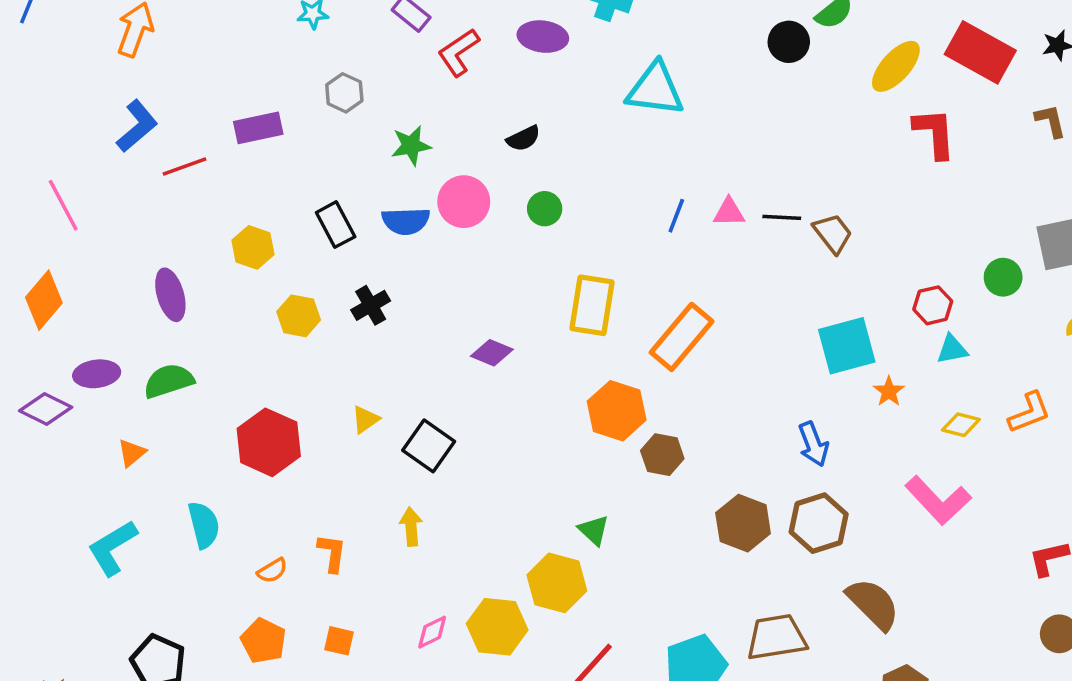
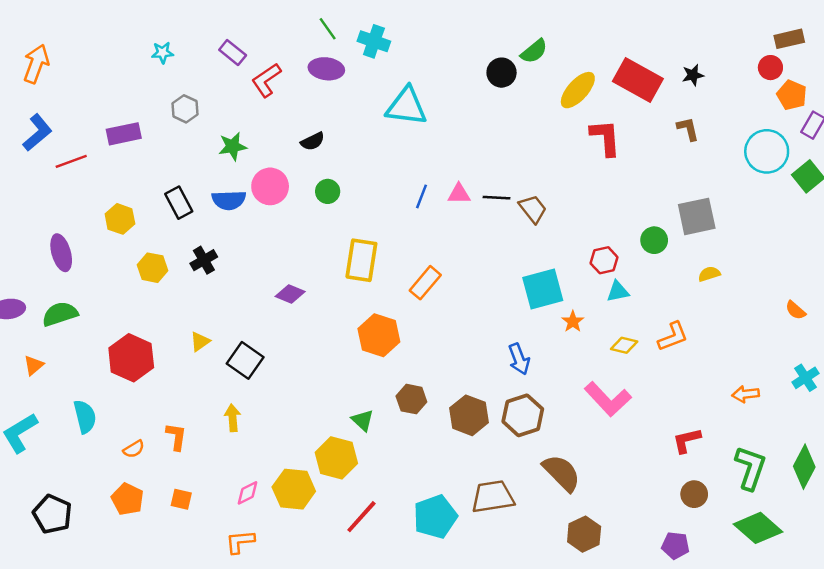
orange rectangle: (682, 337) -> (425, 283), size x0.7
brown hexagon: (662, 455) -> (411, 399), moved

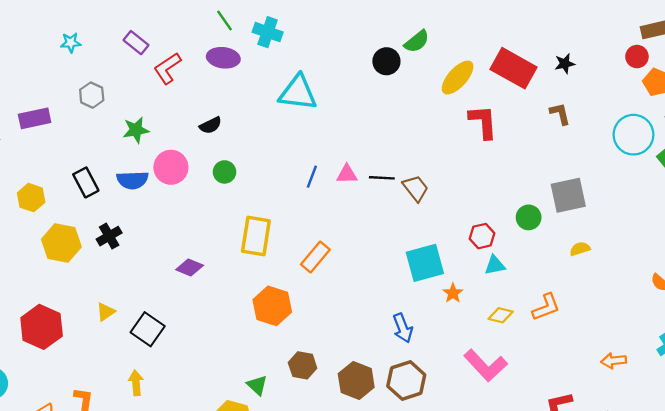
yellow hexagon: (152, 268) -> (61, 243), size x1.4

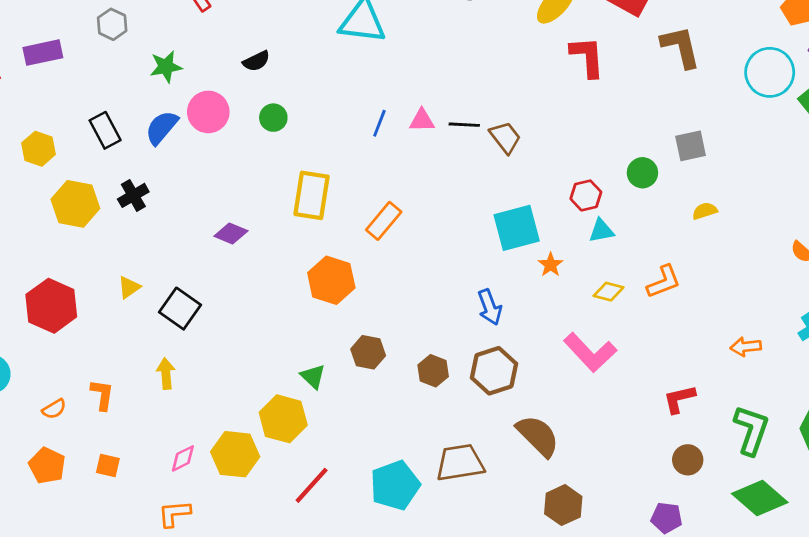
brown L-shape: (560, 114) -> (681, 47), size x1.6
blue semicircle: (132, 180) -> (162, 128), turned 132
gray square: (568, 195) -> (691, 146), size x0.7
brown hexagon: (356, 381) -> (433, 371), size x0.7

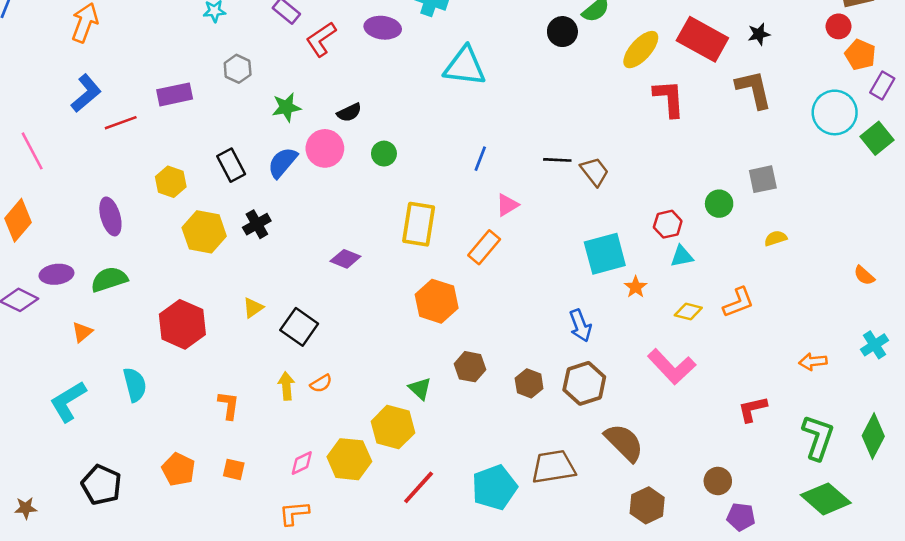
black semicircle: (256, 61) -> (349, 112), moved
pink triangle: (422, 120) -> (507, 205), moved, turned -30
orange semicircle: (54, 409) -> (321, 383), moved
brown circle: (688, 460) -> (718, 481), moved

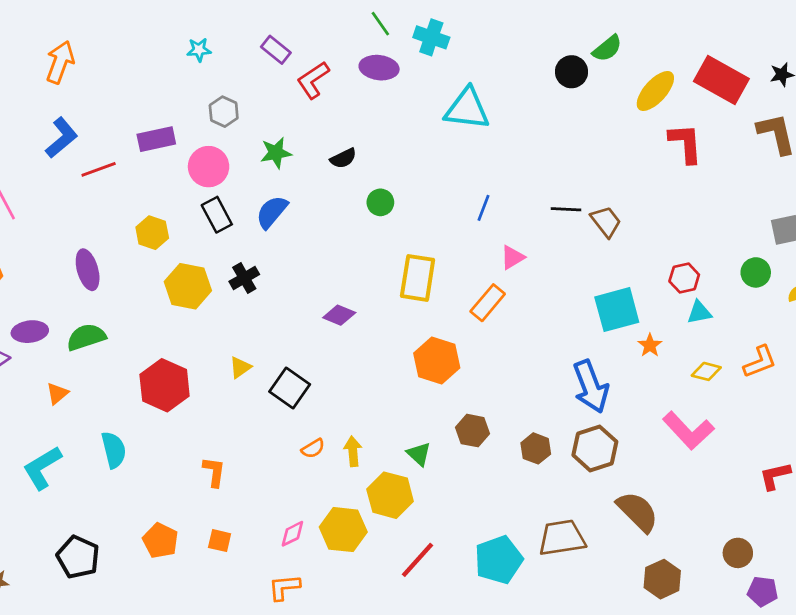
pink circle: (325, 148) -> (209, 167), moved
green circle: (719, 204) -> (756, 272), moved
blue arrow: (580, 326) -> (591, 387), size x1.5
yellow arrow: (286, 386) -> (353, 451), moved

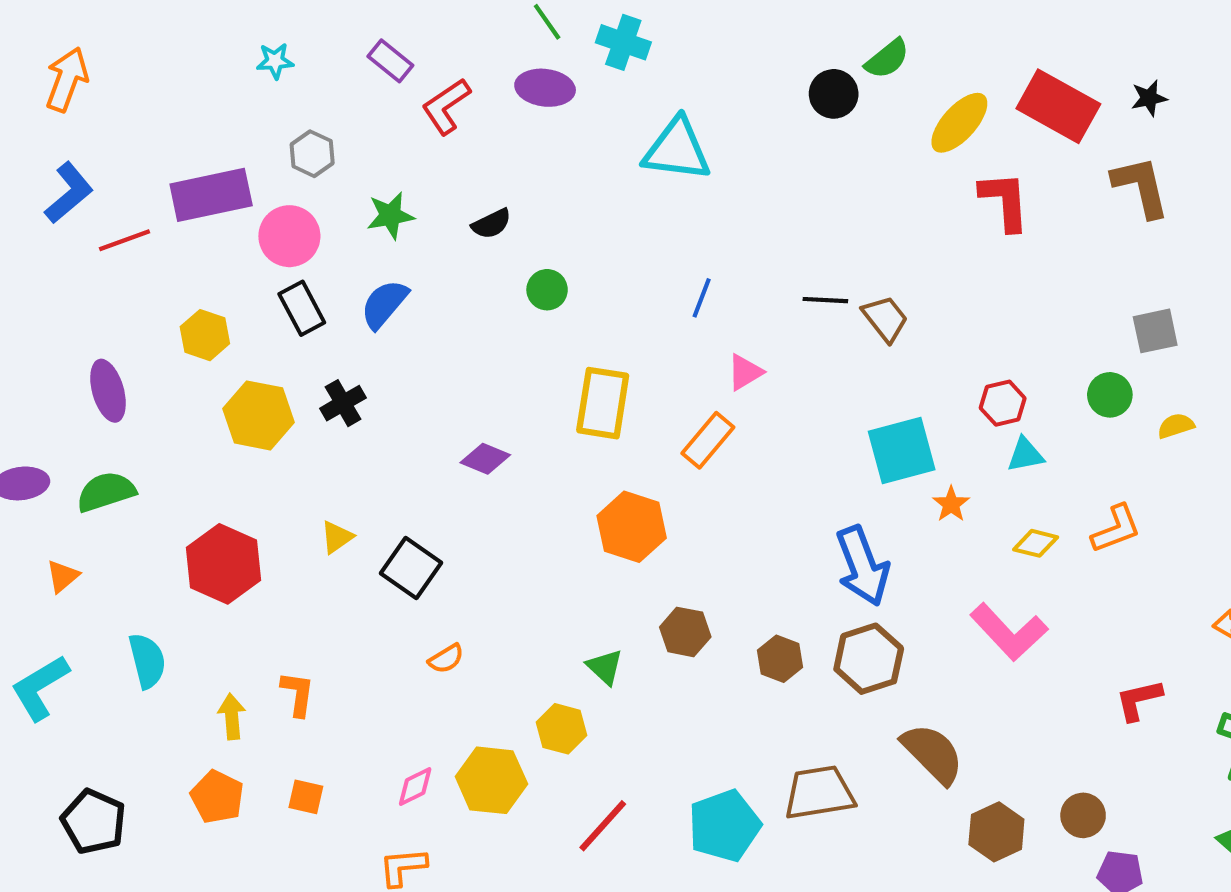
purple rectangle: (156, 139) -> (211, 195), size x1.4
yellow arrow: (353, 451) -> (232, 716), moved
yellow hexagon: (390, 495) -> (562, 729), size x0.7
brown hexagon: (662, 579) -> (996, 832), moved

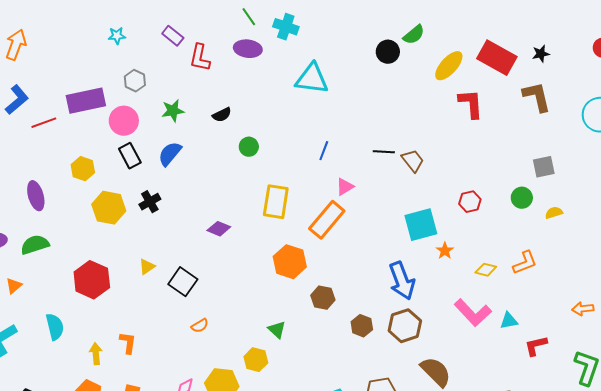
red L-shape: (446, 106) -> (200, 58), turned -44
orange rectangle: (708, 440) -> (327, 220), size x1.4
cyan triangle: (1025, 455) -> (509, 321), moved
brown hexagon: (685, 632) -> (323, 298), moved

